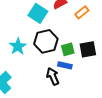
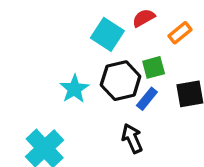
green square: (68, 49) -> (154, 67), moved
blue rectangle: (65, 65) -> (147, 99), moved, turned -64

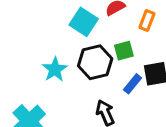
orange rectangle: (180, 33) -> (147, 20), turned -30
blue rectangle: (147, 99) -> (133, 84), moved

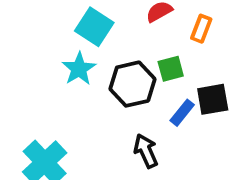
cyan square: (84, 22) -> (94, 27), moved
cyan star: (55, 69) -> (79, 69), moved

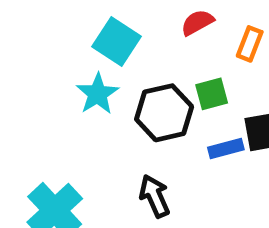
blue rectangle: (182, 113) -> (226, 148), turned 36
black arrow: (146, 151) -> (155, 196), moved

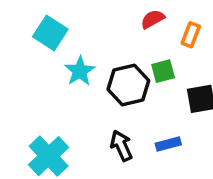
cyan square: (117, 42) -> (50, 33), moved
blue rectangle: (226, 148) -> (168, 144), moved

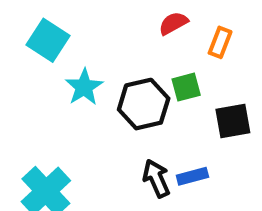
black arrow: (121, 146) -> (156, 178), moved

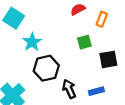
black hexagon: (144, 104) -> (46, 68), moved
blue rectangle: (192, 176) -> (96, 91), moved

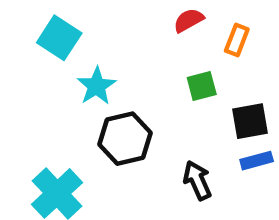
black arrow: (69, 89) -> (197, 180), moved
blue rectangle: (96, 91) -> (257, 161), moved

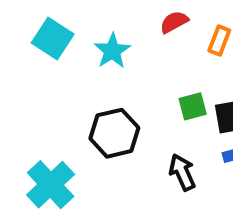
cyan star: (96, 86) -> (112, 51), moved
green square: (202, 86) -> (193, 106), moved

